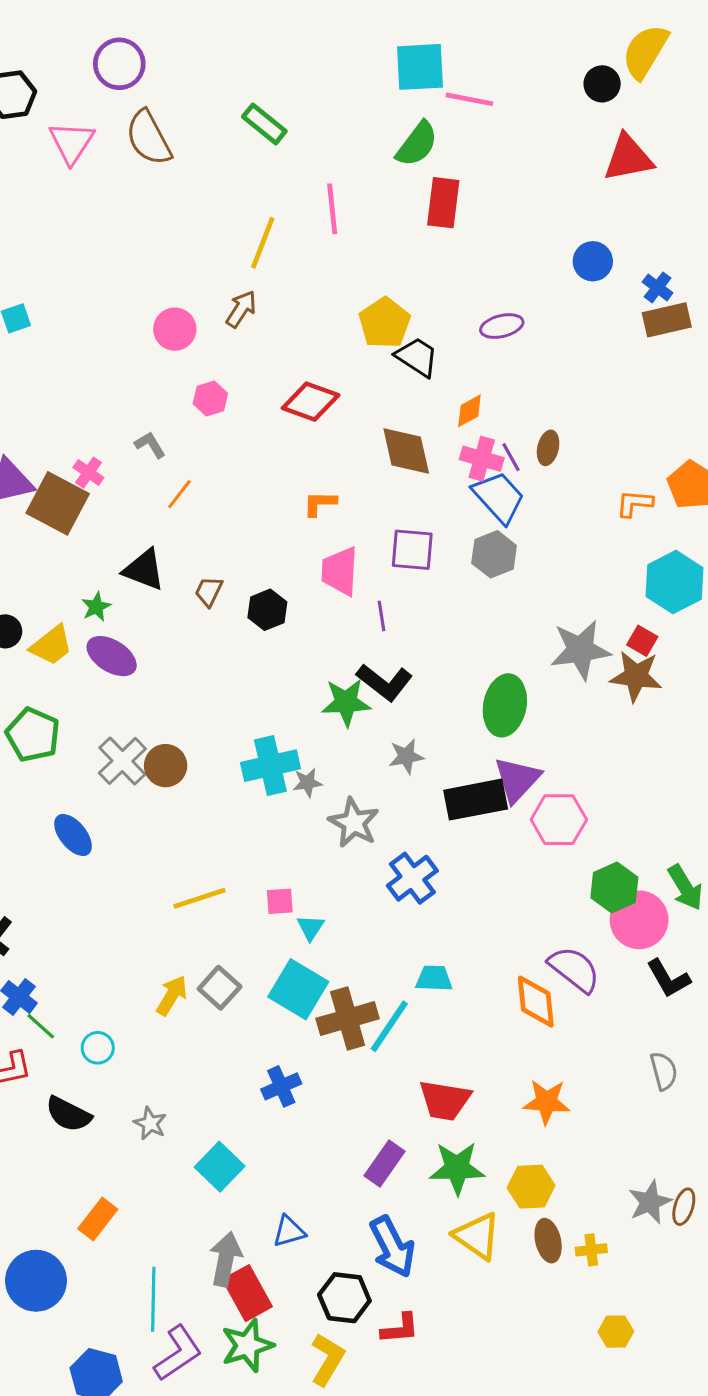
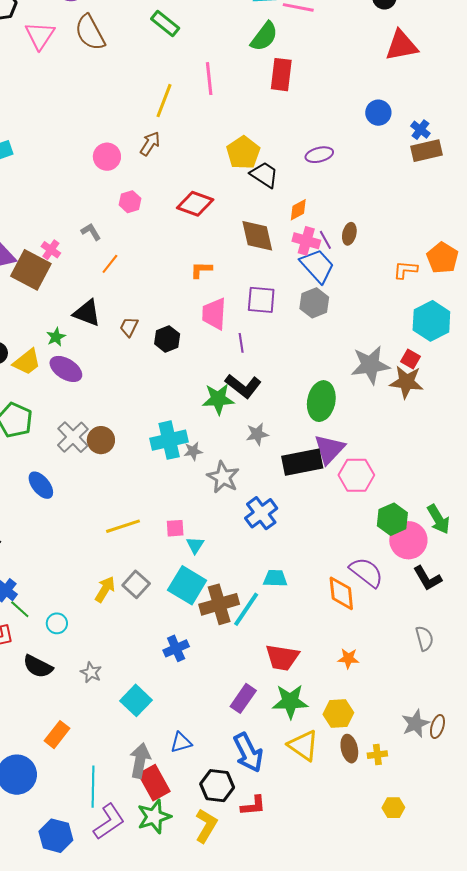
orange star: (547, 1102) -> (348, 658), size x0.7

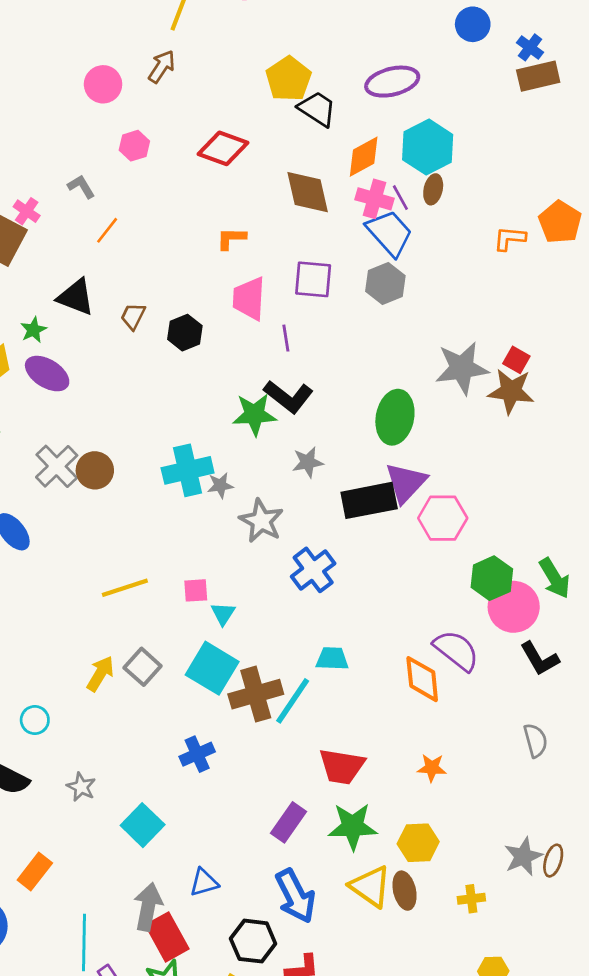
purple ellipse: (319, 155) -> (392, 82), size x1.4
orange diamond: (298, 210) -> (364, 157), size x1.4
cyan hexagon: (431, 321) -> (428, 147), moved
brown ellipse: (349, 749) -> (405, 891), moved

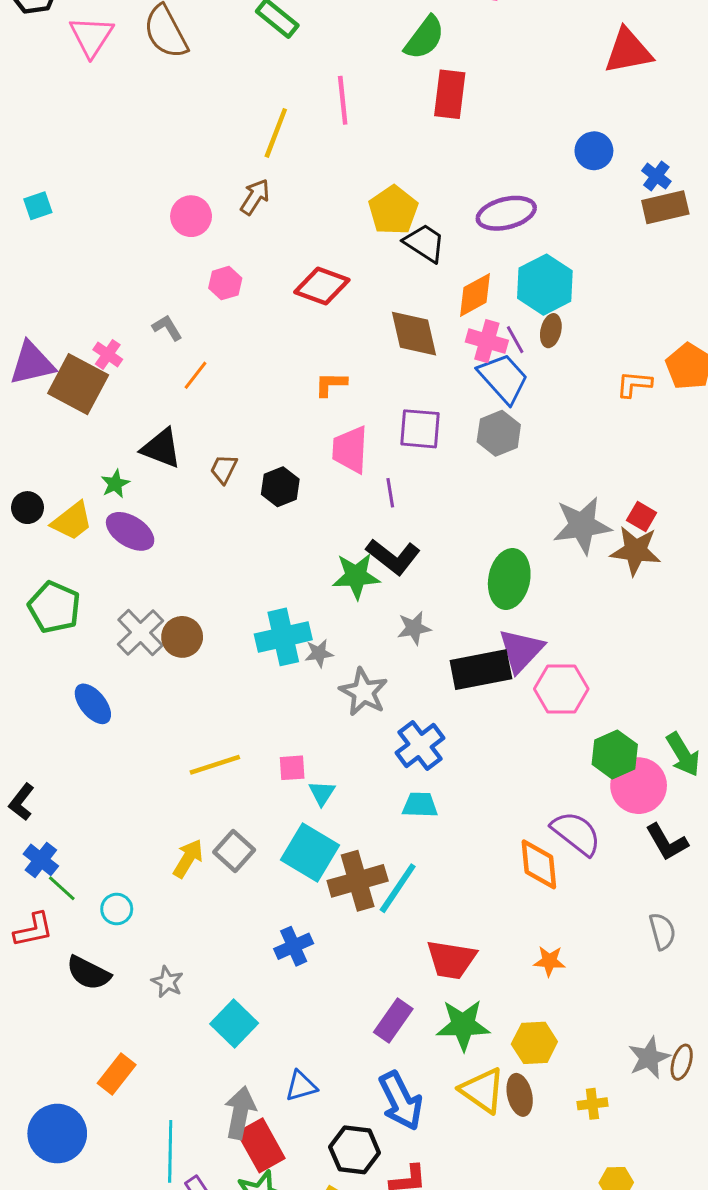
cyan trapezoid: (332, 659) -> (420, 805), moved

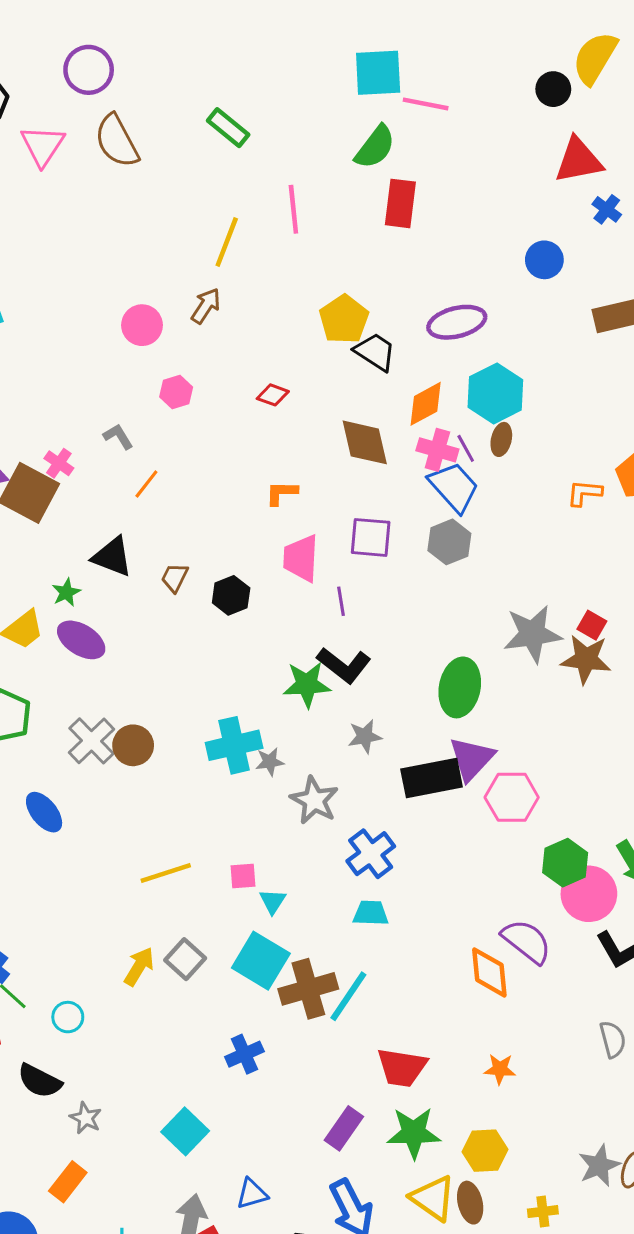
blue cross: (656, 176) -> (607, 209), moved
red diamond: (322, 286) -> (273, 395), size x0.6
gray star: (167, 982) -> (86, 1118), moved

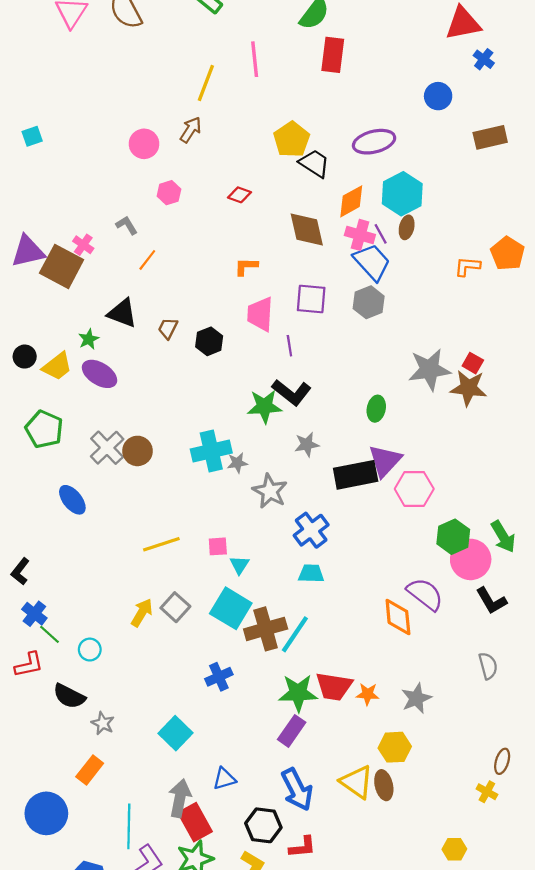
green ellipse: (460, 687) -> (376, 409), size x0.6
orange star: (500, 1069) -> (368, 694), moved
green star: (414, 1133) -> (298, 693), moved
gray star: (599, 1165) -> (416, 698), moved
yellow cross: (543, 1212) -> (487, 792), moved, turned 36

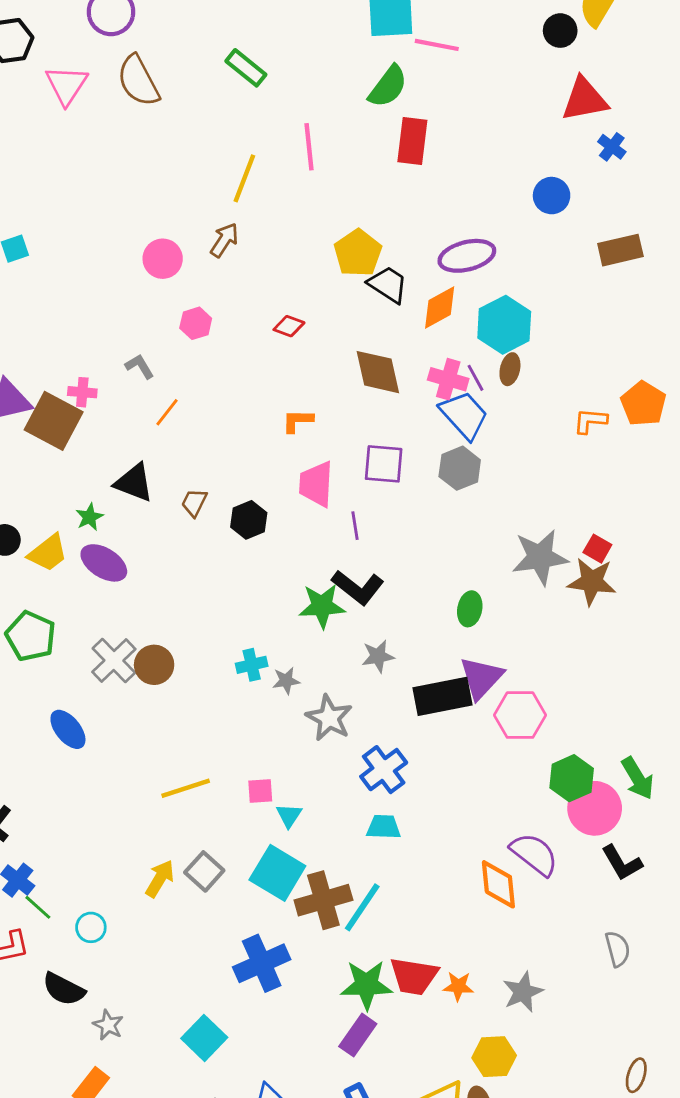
orange diamond: (351, 201) -> (440, 307), moved
pink cross: (83, 245) -> (82, 392), turned -30
cyan cross: (211, 451) -> (252, 665), size x0.6
blue cross: (219, 677) -> (262, 963), size x1.5

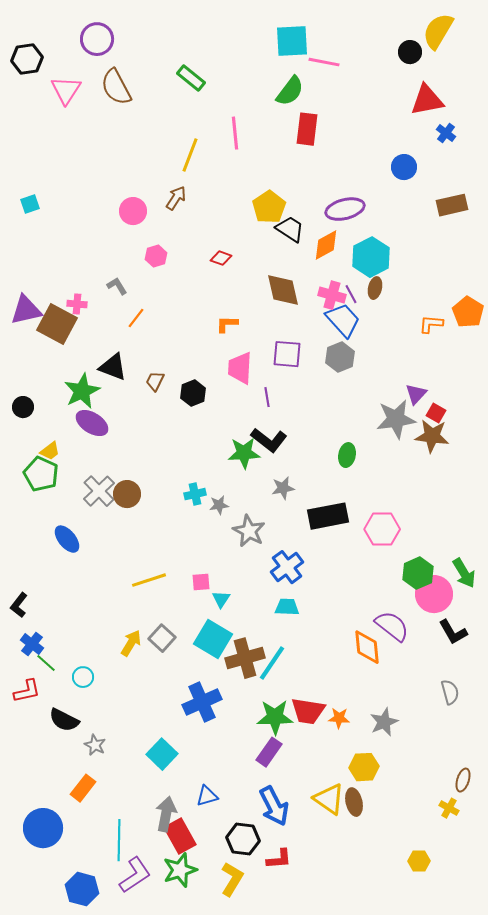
green star: (89, 517) -> (82, 391), size x1.8
yellow trapezoid: (48, 553) -> (50, 451), moved, size x0.7
purple triangle: (481, 678) -> (416, 394), moved, size x0.7

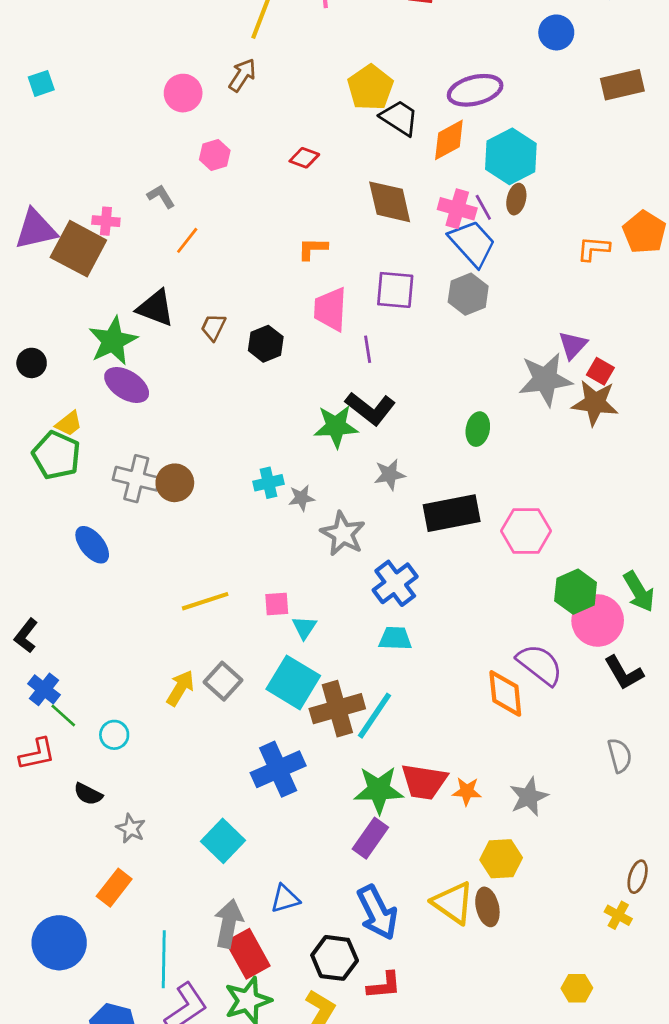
gray cross: (99, 491) -> (136, 479), turned -32
black semicircle: (64, 720) -> (88, 794), size x0.7

